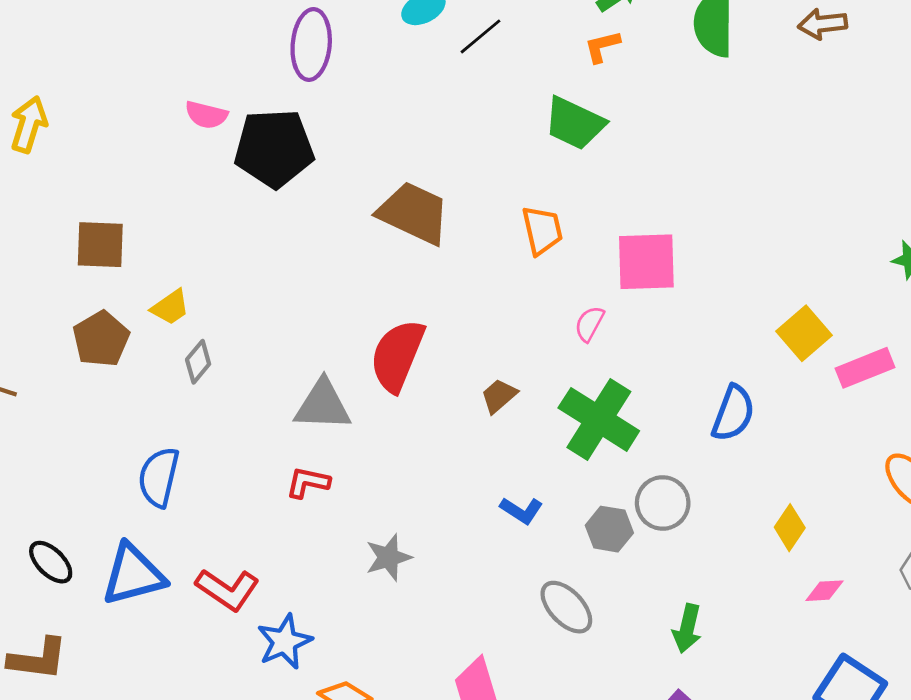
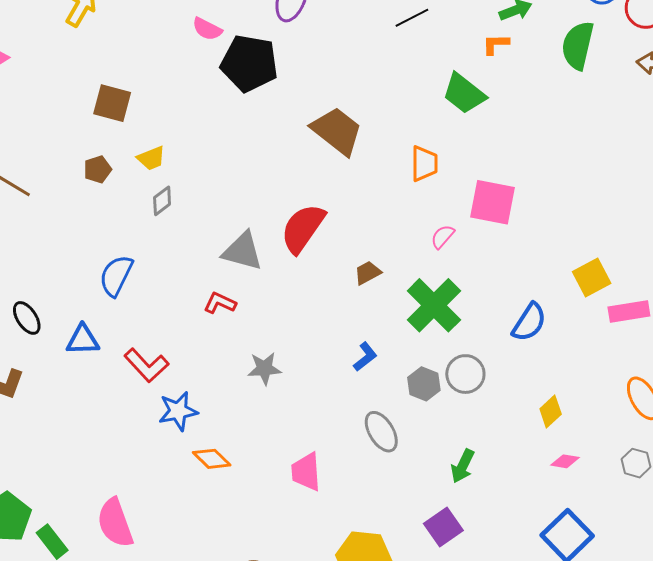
brown pentagon: (101, 339) -> (98, 169), size x0.7
blue L-shape: (521, 510) -> (365, 357), turned -84
blue triangle: (133, 575) -> (83, 340), size x0.7

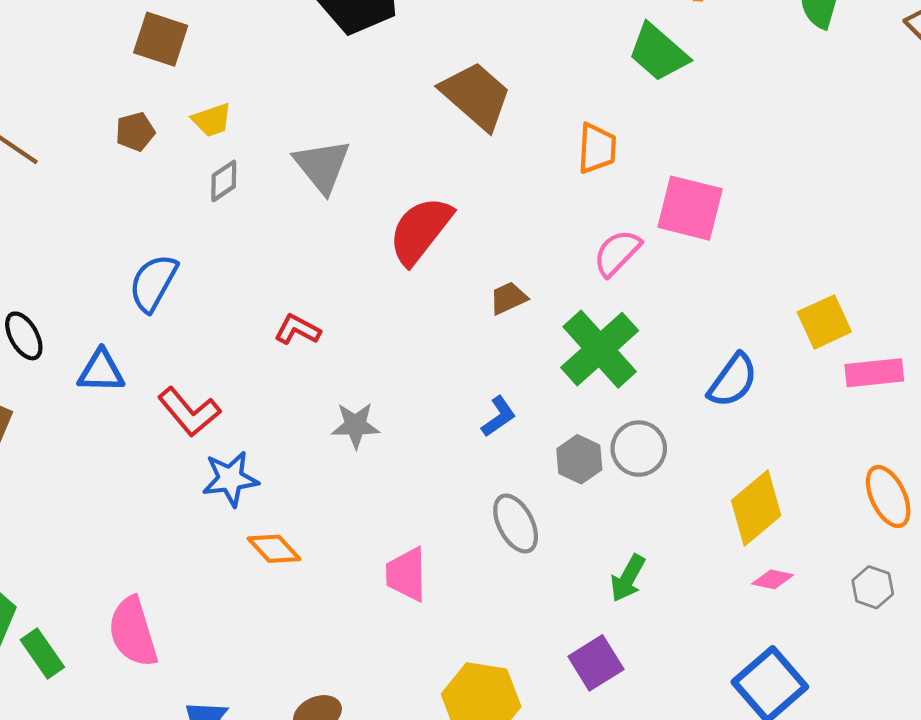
pink semicircle: (443, 237) -> (617, 253), size x1.4
gray triangle: (243, 251) -> (322, 166), moved, turned 33
yellow diamond: (551, 412) -> (756, 508), size x1.6

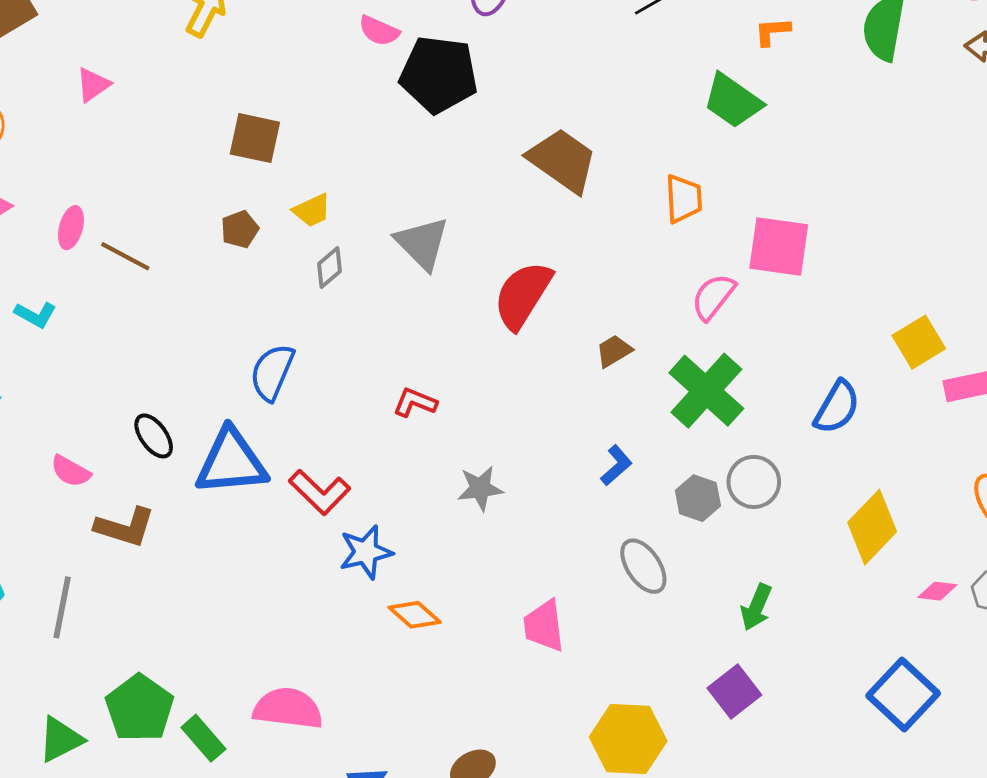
blue triangle: (101, 371) -> (231, 462), size x1.6
pink diamond: (773, 579) -> (937, 591), moved
pink semicircle: (133, 632) -> (288, 708), turned 120

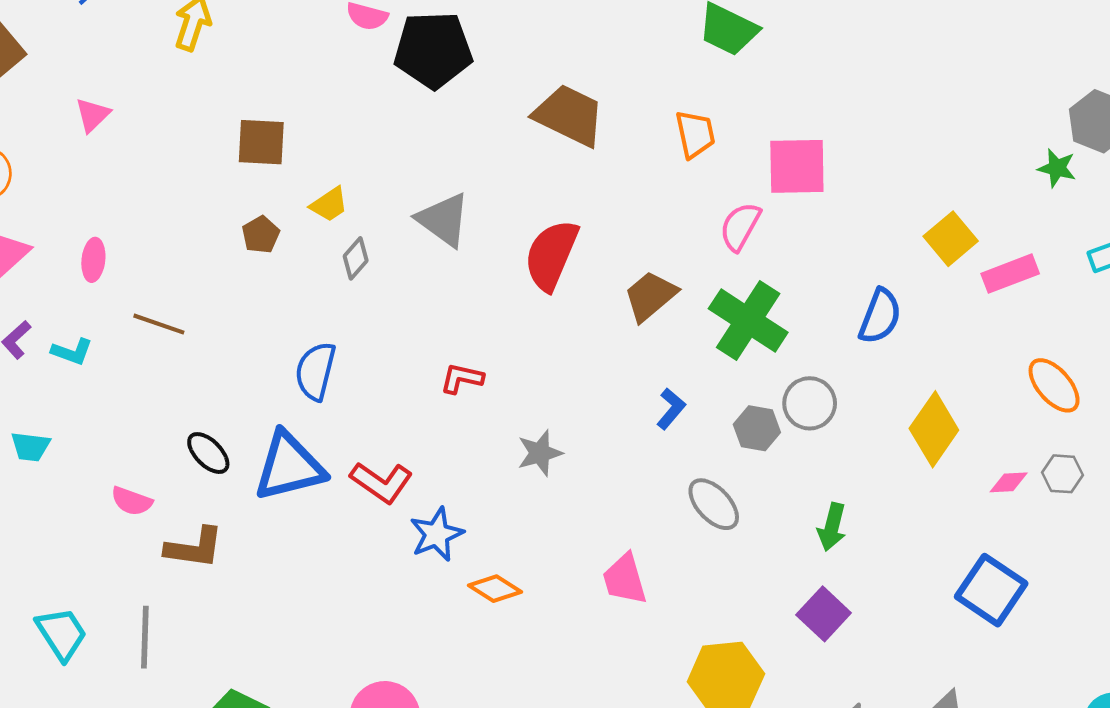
brown line: (125, 256) -> (159, 324), moved
brown trapezoid: (614, 351) -> (650, 296), size x1.5

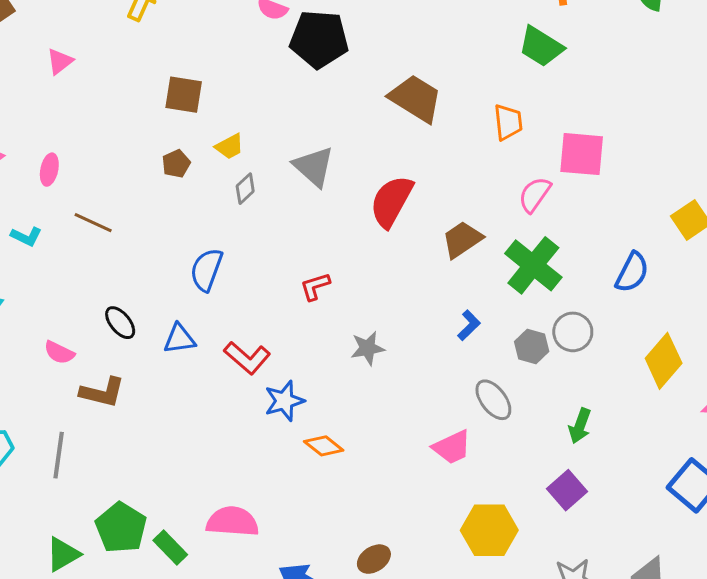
red L-shape: (462, 378) -> (315, 286), turned -36
blue triangle: (289, 466) -> (179, 339), size x0.6
pink trapezoid: (625, 579) -> (452, 447), moved, turned -105

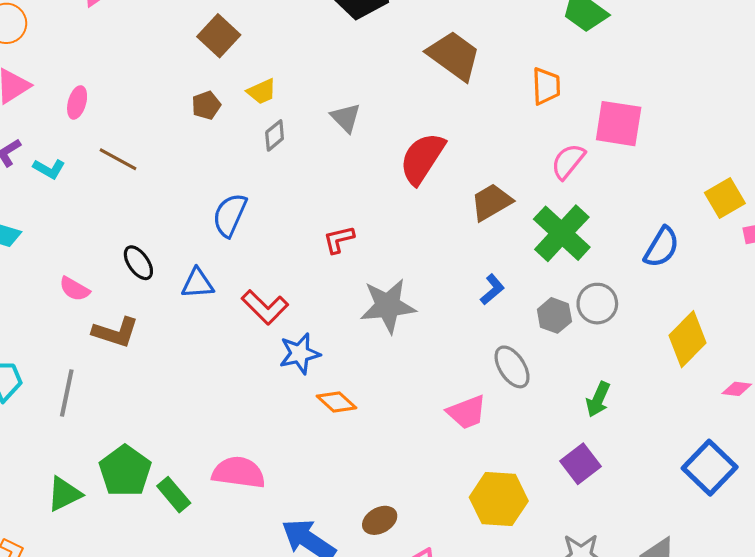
brown square: (184, 95) -> (219, 36), turned 30
gray triangle: (314, 167) -> (346, 118), size x0.7
gray star: (368, 348) -> (388, 306), size x1.6

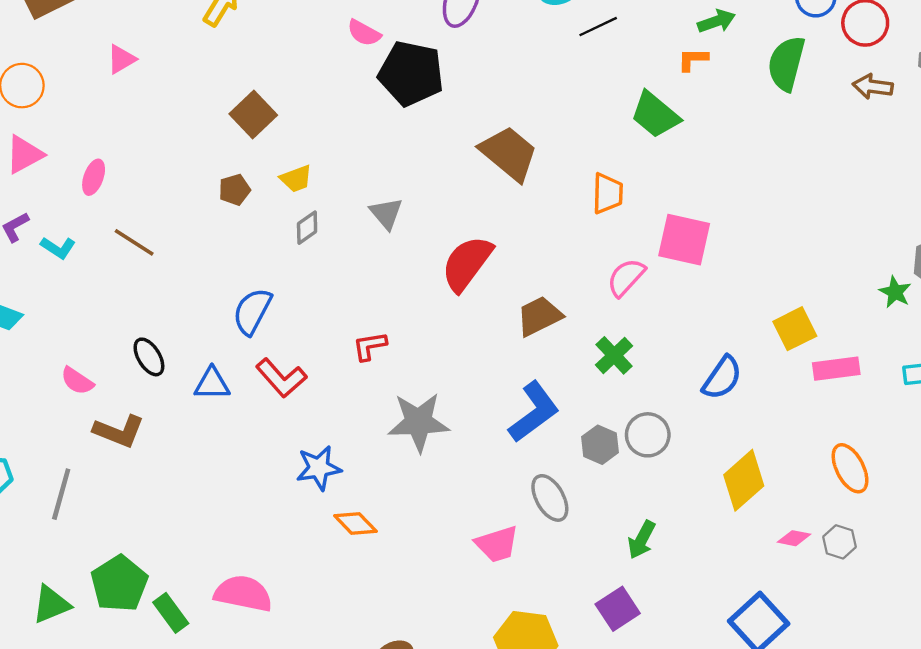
green cross: (562, 233) -> (614, 355), size x0.6
blue L-shape: (492, 290) -> (534, 412), size x1.8
red L-shape: (265, 307) -> (281, 378), moved

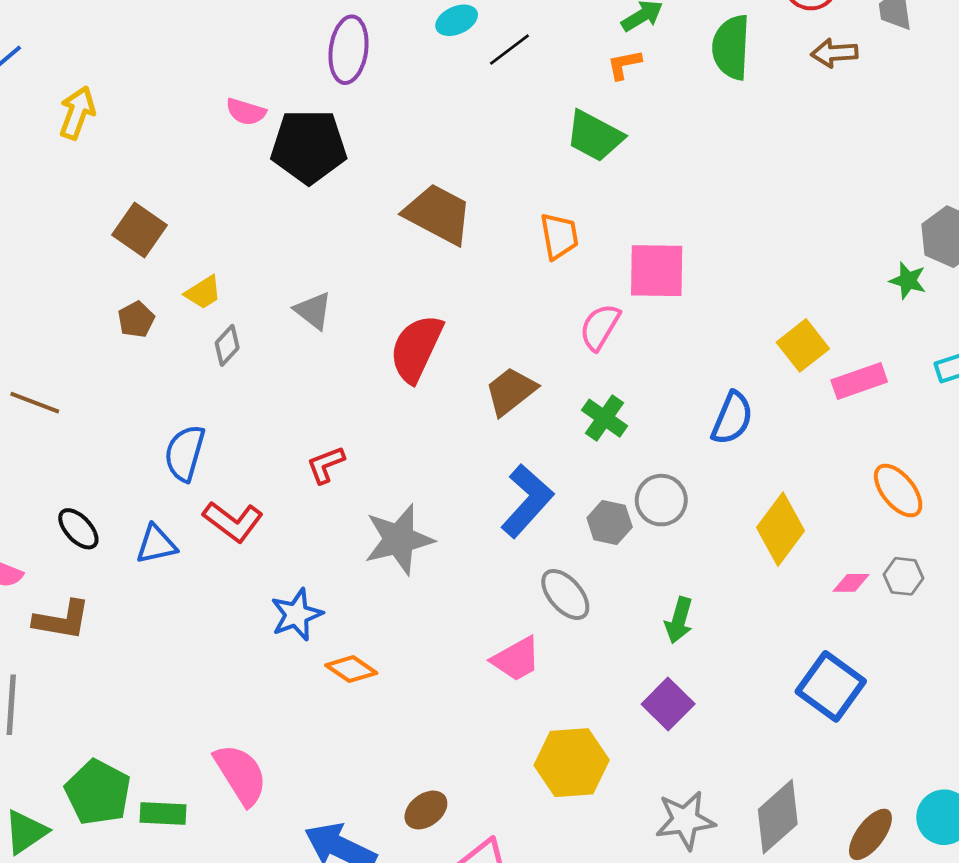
pink semicircle: (243, 594) -> (241, 775), turned 58
green rectangle: (171, 613) -> (163, 813), turned -39

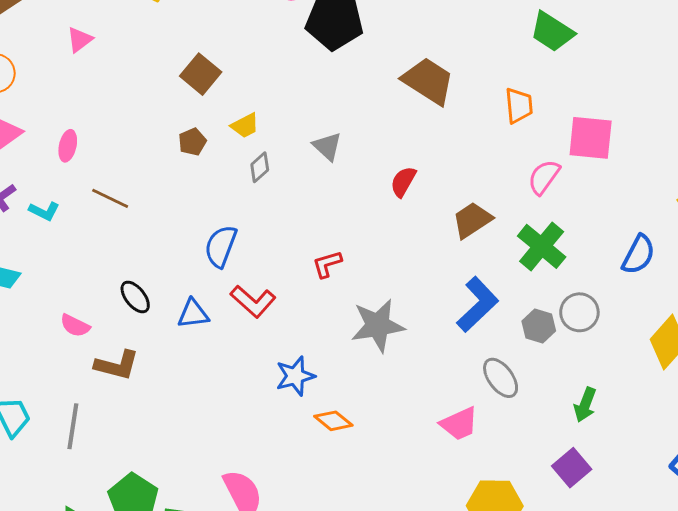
red semicircle: (416, 348) -> (403, 182), size x0.6
green cross: (605, 418) -> (542, 246), size x1.4

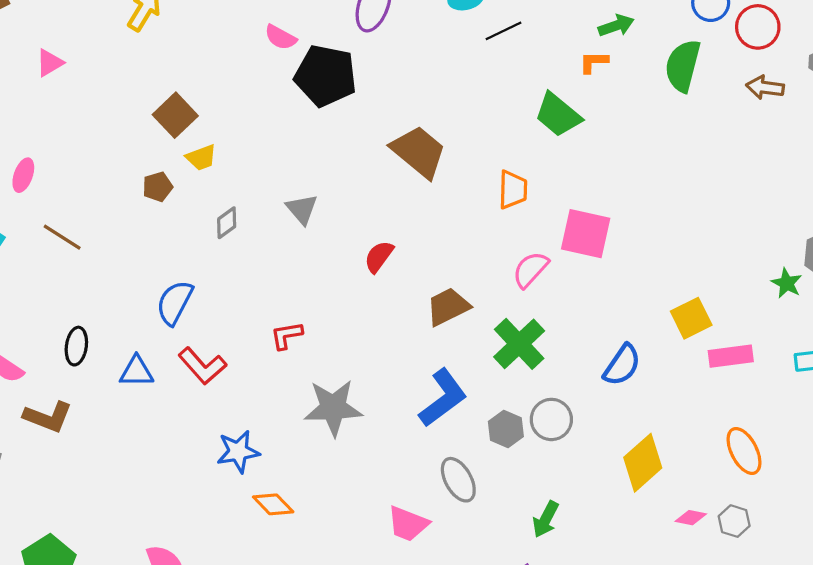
yellow trapezoid: (245, 126) -> (201, 158), moved
black ellipse: (135, 297) -> (76, 346), turned 40
pink trapezoid: (459, 424) -> (408, 524), turned 39

